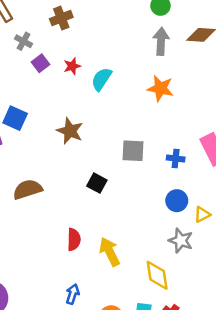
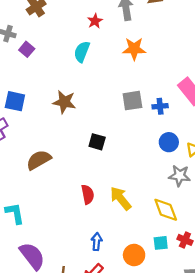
red star: (72, 66) -> (95, 21), moved
gray square: (133, 151) -> (132, 101), moved

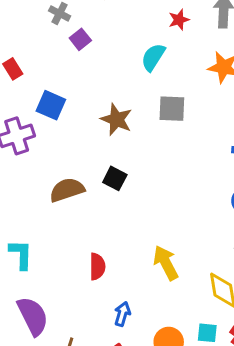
gray square: (132, 101) -> (172, 109), moved
black square: (97, 142) -> (115, 178), moved
red semicircle: (88, 194) -> (97, 267), moved

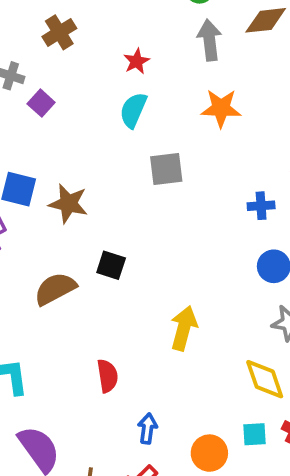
red star: (179, 20) -> (137, 61), moved
brown star: (116, 119) -> (68, 204), moved
yellow arrow: (166, 263) -> (184, 328), moved, turned 52

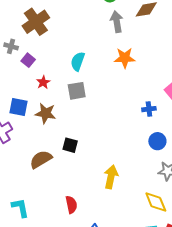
brown cross: (59, 32) -> (36, 22), size x1.5
red star: (137, 61) -> (43, 82), moved
gray square: (166, 169) -> (77, 91), moved

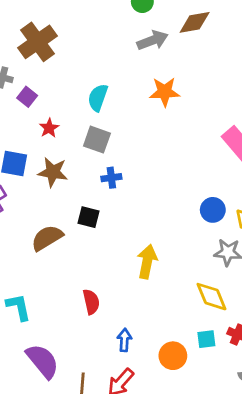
gray arrow: (117, 22) -> (153, 40), turned 80
gray square: (77, 91) -> (97, 140), turned 30
blue cross: (149, 109) -> (111, 178), moved

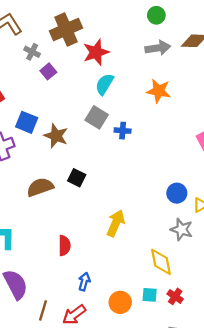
red star: (49, 128) -> (96, 52), moved, size x1.6
blue cross: (111, 178) -> (123, 131), moved

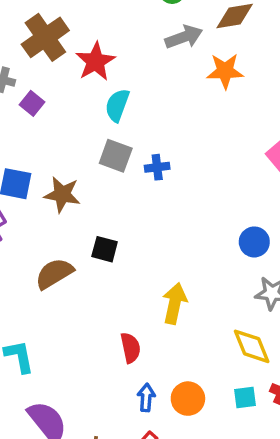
orange star: (159, 91) -> (225, 71), moved
red semicircle: (64, 246) -> (131, 348), moved
orange circle: (120, 302) -> (188, 399), moved

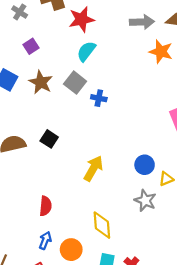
purple square: (32, 103) -> (31, 46), moved
brown star: (62, 194) -> (41, 82), moved
yellow arrow: (175, 303) -> (93, 168), moved
yellow diamond: (252, 346) -> (102, 225), moved

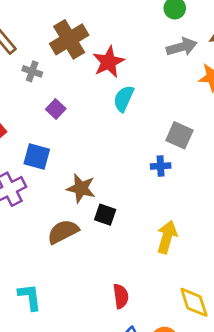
brown star: (41, 82) -> (81, 188), moved
gray square: (75, 83) -> (179, 135), moved
blue cross: (99, 98) -> (161, 166), moved

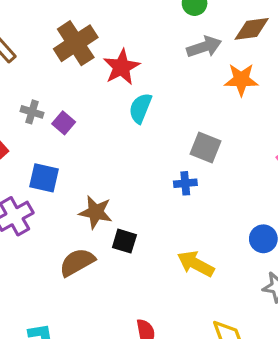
gray cross: (32, 71) -> (32, 112), moved
yellow arrow: (167, 237) -> (196, 264), turned -76

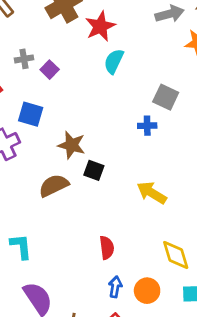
gray cross: (32, 112) -> (24, 59), turned -30

